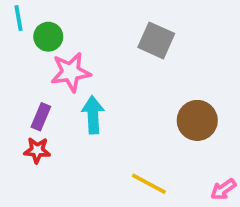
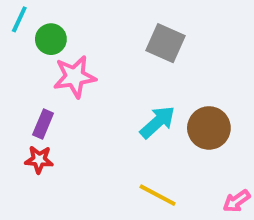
cyan line: (18, 18) -> (19, 19), turned 35
cyan arrow: (93, 115) -> (158, 122), moved, turned 51

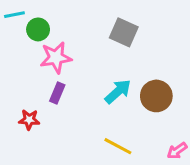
cyan line: (19, 19) -> (14, 15), turned 54
purple rectangle: (43, 124) -> (57, 93), moved

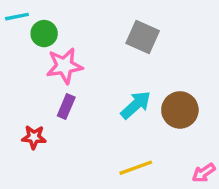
yellow line: (118, 146) -> (136, 168), turned -48

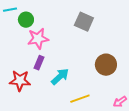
cyan arrow: (136, 105) -> (60, 77), moved
red star: (34, 137) -> (20, 81), size x1.5

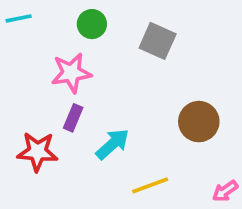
green circle: (26, 20) -> (92, 24), moved

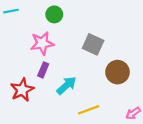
gray square: (158, 41) -> (93, 44), moved
red star: (37, 152) -> (22, 90), turned -30

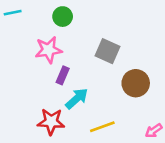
purple rectangle: (43, 70) -> (63, 75), moved
red star: (22, 90) -> (51, 122), moved, turned 30

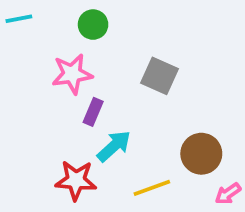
brown circle: (136, 83) -> (201, 154), moved

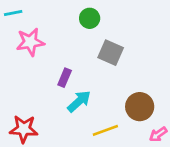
green circle: (93, 25) -> (90, 18), moved
pink star: (72, 74) -> (30, 42), moved
red star: (76, 180) -> (24, 129), moved

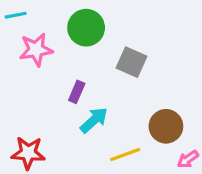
green circle: (90, 18) -> (86, 28), moved, size x1.5

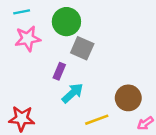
cyan line: (16, 15) -> (22, 12), moved
gray square: (131, 62) -> (82, 48), moved

